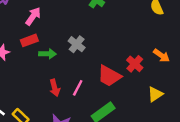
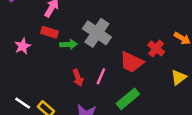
red rectangle: (29, 40) -> (50, 32), turned 42
gray cross: (77, 44) -> (97, 33), size x1.6

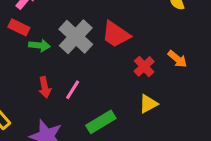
red trapezoid: (132, 62) -> (116, 34), moved
yellow triangle: (179, 77) -> (148, 104), moved

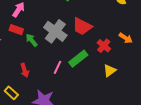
green arrow: (39, 45) -> (32, 40), turned -128
red arrow: (45, 87) -> (25, 70), moved
green rectangle: (101, 122) -> (78, 59), moved

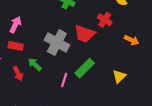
green arrow: (32, 40) -> (35, 64), moved
red cross: (104, 46) -> (105, 20), moved
red arrow: (25, 70) -> (18, 74), moved

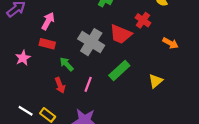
red arrow: (18, 74) -> (60, 85), moved
pink line: (64, 80) -> (88, 84), moved

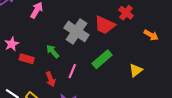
red rectangle: (47, 44) -> (27, 59), moved
red arrow: (60, 85) -> (51, 79), moved

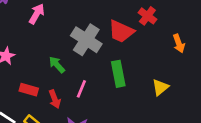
orange arrow: (151, 35) -> (179, 43), turned 40
red rectangle: (27, 59) -> (29, 90), moved
green rectangle: (102, 59) -> (118, 74), turned -60

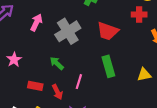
red cross: (147, 16) -> (139, 14), moved, turned -32
gray cross: (86, 40) -> (68, 31), moved, turned 30
yellow triangle: (160, 87) -> (144, 75), turned 32

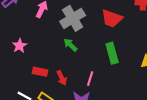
green arrow: (57, 63) -> (70, 45), moved
pink line: (79, 82) -> (90, 79), moved

